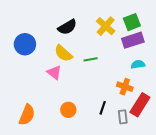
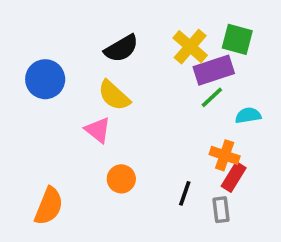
green square: (132, 22) -> (237, 39), turned 36
purple rectangle: (133, 40) -> (214, 70), moved
green line: (91, 59) -> (212, 97), moved, turned -32
red rectangle: (140, 105) -> (234, 177), moved, size x0.7
orange circle: (68, 110) -> (121, 179), moved

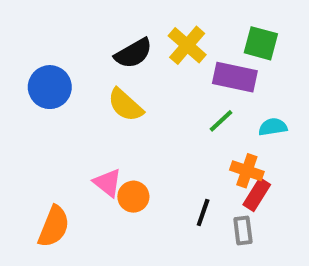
yellow cross: (190, 47) -> (187, 45), moved
purple rectangle: (214, 70) -> (235, 77), turned 30
green line: (212, 97) -> (221, 121), moved
pink triangle: (98, 130) -> (108, 183), moved

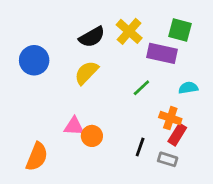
yellow semicircle: (125, 105) -> (86, 73), turned 92
green line: (221, 121) -> (141, 88), moved
pink triangle: (108, 183) -> (74, 126), turned -35
gray rectangle: (243, 230) -> (168, 159), turned -66

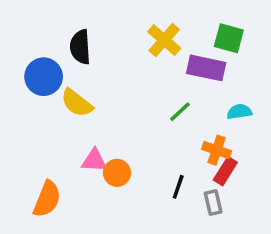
black semicircle: (92, 37) -> (80, 47), moved, turned 116
yellow semicircle: (86, 73) -> (77, 103), moved, turned -96
gray rectangle: (168, 159) -> (213, 203), turned 60

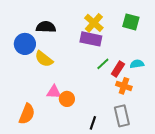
black semicircle: (80, 47) -> (46, 27), turned 96
purple rectangle: (206, 68) -> (91, 39), moved
red rectangle: (225, 171) -> (118, 69), moved
black line: (178, 187) -> (93, 123), moved
gray rectangle: (213, 203) -> (122, 116), size x1.5

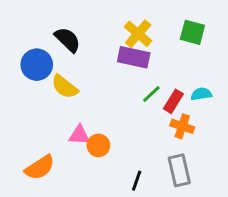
black semicircle: (46, 27) -> (68, 40), turned 42
orange semicircle: (27, 114) -> (40, 167), turned 35

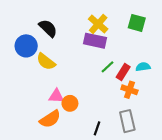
orange semicircle: (40, 167) -> (50, 119), moved

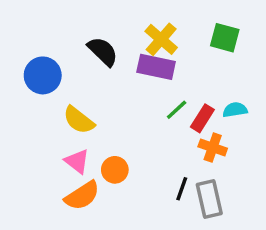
black semicircle: (48, 28) -> (103, 51), moved
yellow semicircle: (46, 62) -> (79, 120), moved
pink triangle: (56, 96) -> (77, 161), moved, turned 35
black line: (97, 128) -> (182, 189), moved

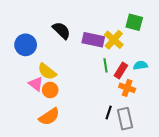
yellow cross: (161, 39) -> (114, 40), moved
green line: (177, 110) -> (106, 65), turned -56
pink triangle: (77, 161) -> (36, 84), moved
orange circle: (115, 170) -> (50, 90), moved

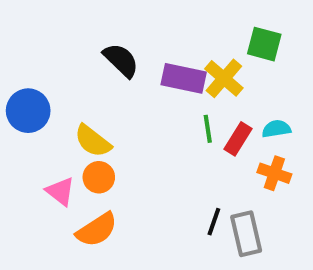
blue circle: (26, 45) -> (28, 111), moved
pink triangle: (36, 84) -> (60, 191), moved
orange cross: (127, 88) -> (274, 173), moved

